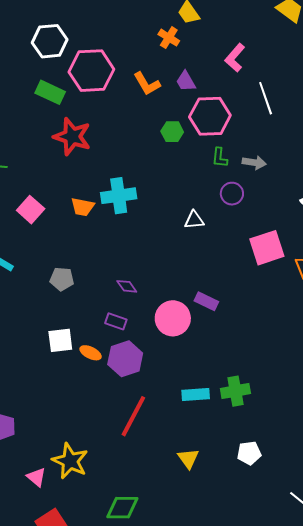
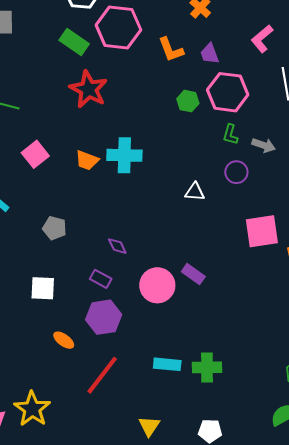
orange ellipse: (91, 353) -> (64, 340), moved

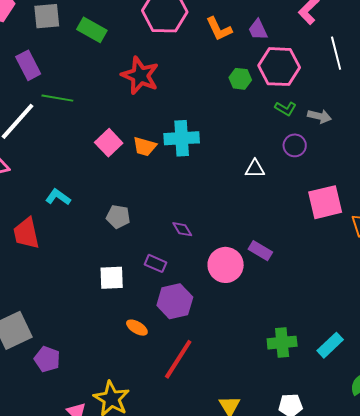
green rectangle: (74, 42) -> (92, 30), moved
green L-shape: (230, 135) -> (285, 109), turned -70
pink square: (35, 154) -> (109, 143), moved
purple rectangle: (101, 279) -> (156, 263), moved
cyan rectangle: (167, 364) -> (330, 345), moved, turned -44

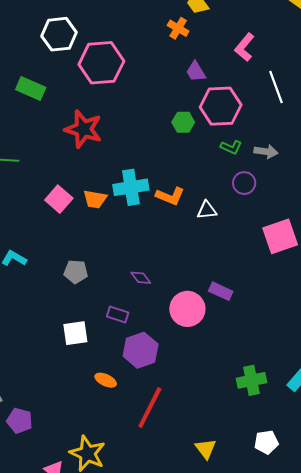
orange L-shape: (219, 29) -> (170, 196), moved, turned -36

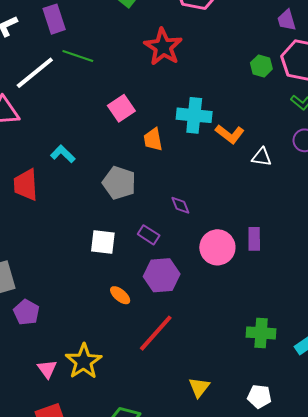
orange trapezoid: (95, 199) -> (153, 139), moved, turned 55
gray pentagon: (76, 272) -> (119, 183), size x1.4
purple rectangle: (221, 291) -> (254, 239), turned 50

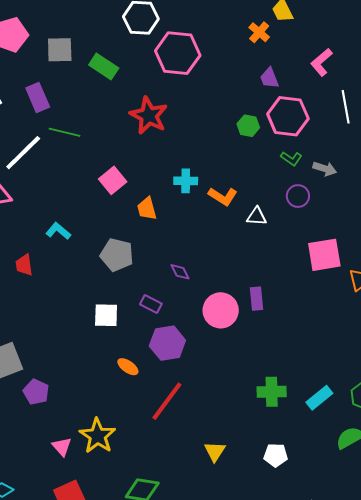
cyan cross: (194, 115) -> (186, 181), size x0.7
red trapezoid: (26, 185) -> (24, 265), size x0.7

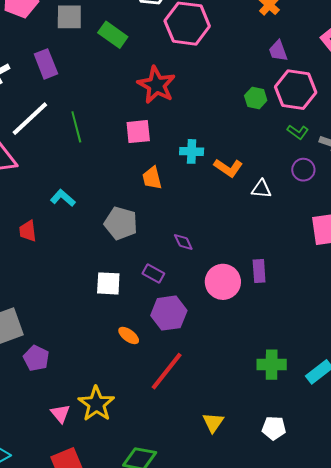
green line: (65, 132) -> (76, 127), moved, turned 60
pink square: (113, 180) -> (138, 132), moved, turned 32

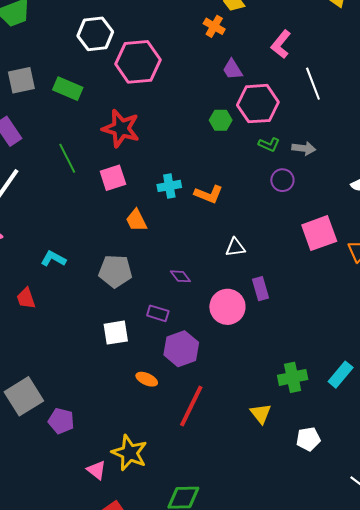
green line: (76, 127) -> (67, 158), moved
white triangle: (261, 189) -> (235, 247), moved
yellow triangle: (213, 423) -> (261, 414), moved

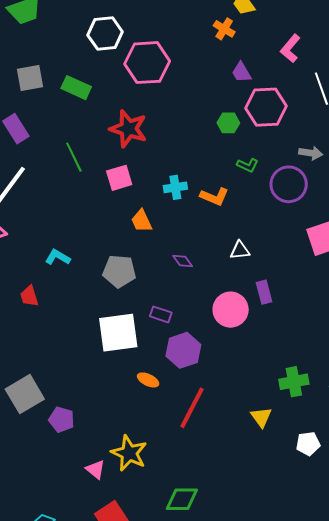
green L-shape: (269, 145) -> (248, 165), moved
purple circle: (282, 180) -> (289, 184), size x1.6
purple diamond: (180, 276) -> (183, 261), moved
white square: (116, 333) -> (118, 333), size x1.6

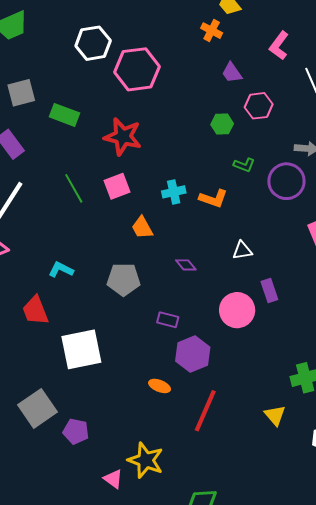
green rectangle: (76, 88) -> (65, 115), moved
pink hexagon: (266, 107) -> (259, 106), size x0.7
green line: (74, 157) -> (74, 188), moved
red trapezoid: (29, 296) -> (35, 310), size x1.4
white square: (118, 333) -> (81, 349), moved

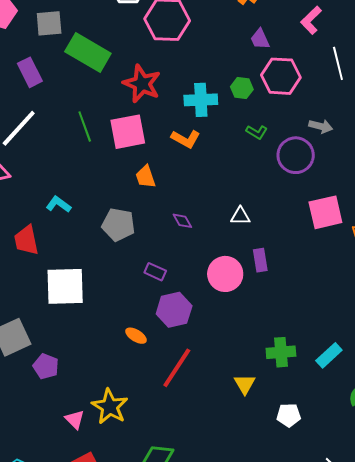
pink hexagon: (259, 106) -> (281, 76), size x1.4
green rectangle: (65, 115) -> (88, 52), size x1.5
pink square: (117, 186) -> (128, 132), size x1.4
cyan cross: (174, 192) -> (201, 100), moved, size x1.4
orange L-shape: (213, 199) -> (186, 139), moved

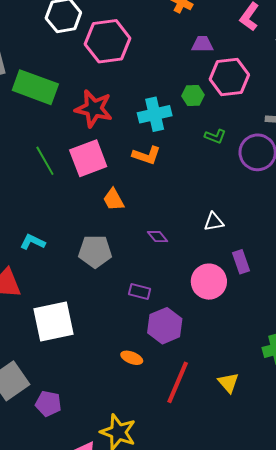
purple trapezoid: (260, 39) -> (202, 44), turned 125
yellow triangle: (245, 384) -> (228, 383), moved

